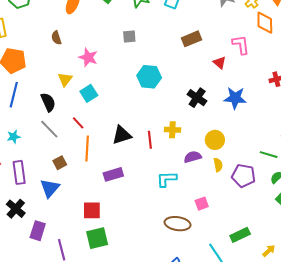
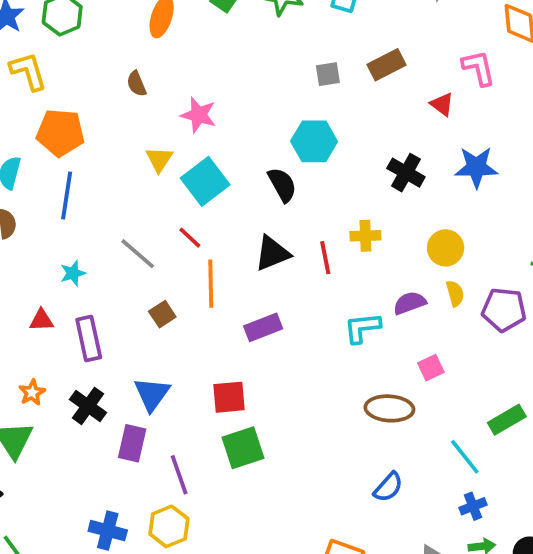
gray square: (129, 37) -> (328, 74), moved
cyan square: (89, 93) -> (205, 181), size x1.4
black semicircle: (48, 102) -> (282, 185), moved
purple semicircle: (193, 157) -> (410, 303), moved
blue triangle: (50, 188) -> (152, 394), moved

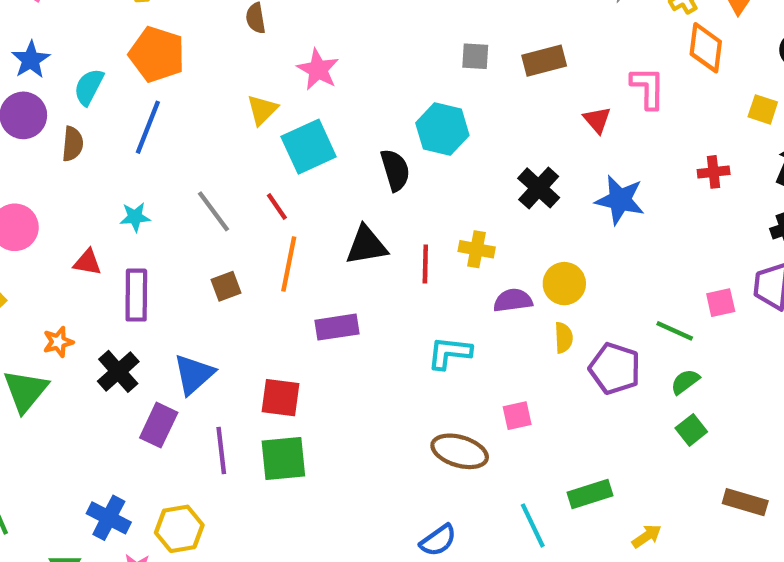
purple semicircle: (410, 303) -> (513, 300), moved
purple line: (179, 475) -> (221, 450), moved

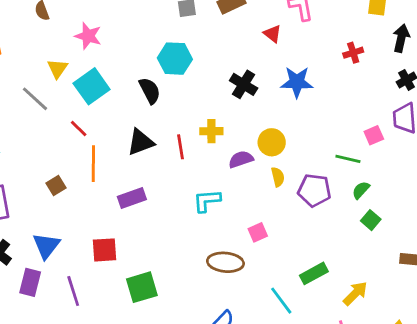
gray line: (214, 211) -> (35, 99), moved
green square: (283, 459) -> (142, 287), moved
yellow arrow: (647, 536) -> (355, 293), size x1.4

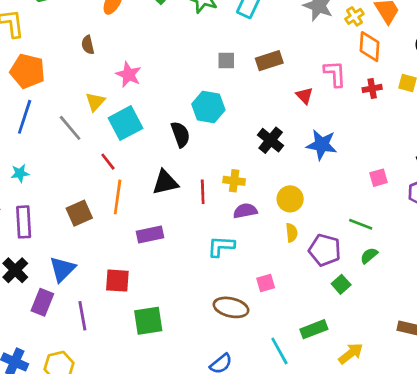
red cross: (353, 53) -> (372, 88), moved
pink square: (374, 135) -> (378, 178), moved
purple semicircle: (241, 159) -> (245, 211), moved
brown square: (56, 186) -> (79, 213), size x1.4
green square: (371, 220) -> (341, 284), moved

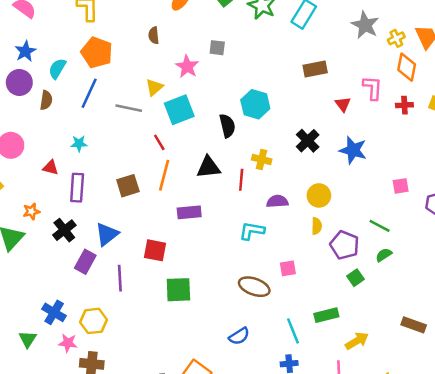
gray square: (226, 60) -> (217, 48), moved
gray line: (70, 128) -> (129, 108), turned -45
yellow cross: (234, 181) -> (262, 159), moved

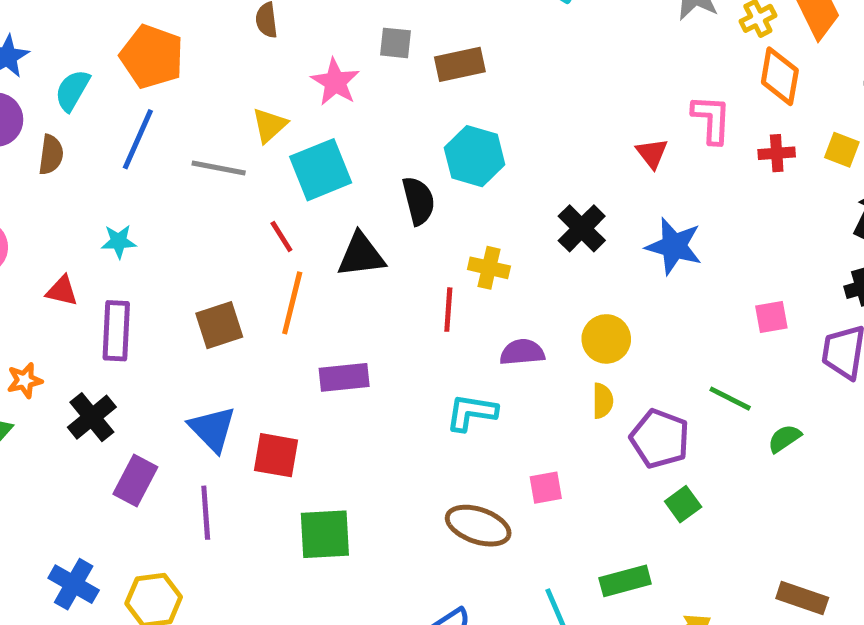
brown rectangle: (315, 69) -> (460, 64), moved
black triangle: (209, 167) -> (361, 255), moved
blue triangle: (107, 234) -> (212, 429), moved, turned -35
green semicircle: (384, 255) -> (784, 438), moved

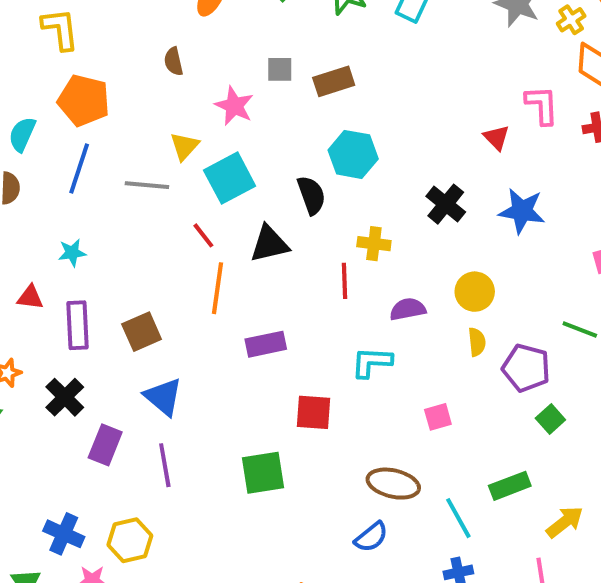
brown square: (219, 325) -> (142, 332), moved
red square: (276, 455) -> (313, 412), moved
brown ellipse: (478, 526) -> (393, 484), moved

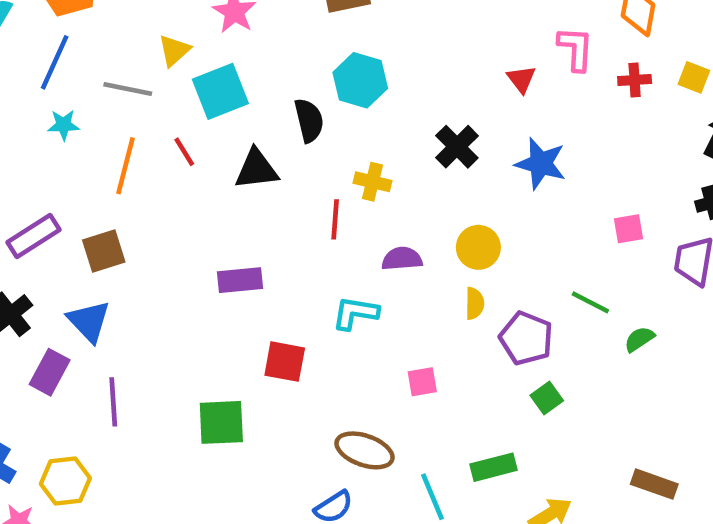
cyan star: (72, 253) -> (64, 125), moved
orange line: (218, 288) -> (125, 166), moved
purple rectangle: (77, 325) -> (33, 236), turned 54
blue triangle: (163, 397) -> (89, 321), moved

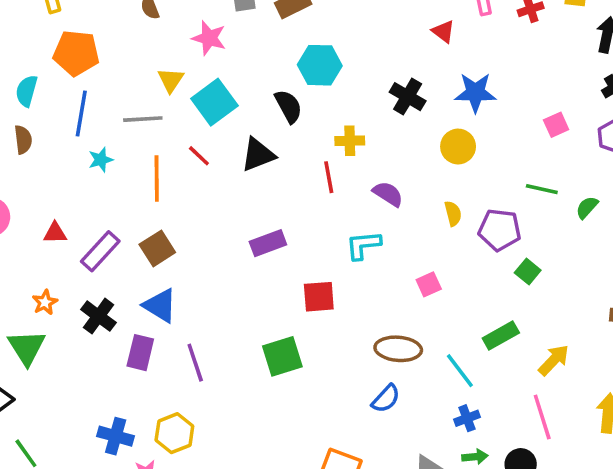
yellow circle: (478, 247) -> (458, 147), moved
purple semicircle: (402, 259) -> (388, 194), turned 52

